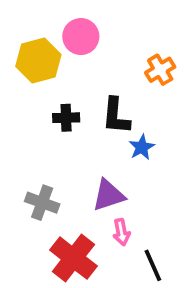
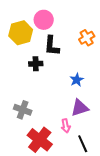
black L-shape: (116, 116) -> (52, 46), moved
purple triangle: (109, 195) -> (80, 108), moved

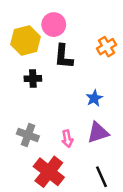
black cross: (36, 64) -> (33, 79), moved
pink arrow: (66, 126) -> (67, 139), moved

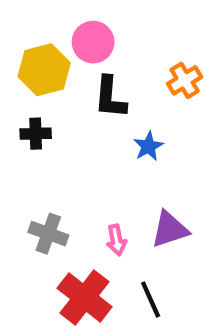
black cross: (33, 79) -> (36, 134), moved
blue star: (94, 98) -> (148, 146), moved
black line: (102, 177) -> (151, 300), moved

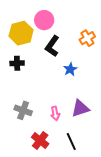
black L-shape: (110, 97) -> (52, 46), turned 30
red cross: (85, 297) -> (40, 140), size x0.7

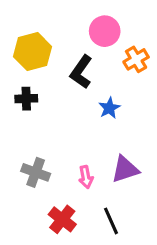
pink circle: (44, 20) -> (105, 31), moved

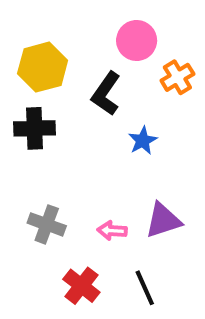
black cross: (26, 99) -> (34, 128), size x1.4
pink arrow: (86, 177) -> (112, 231), turned 105

